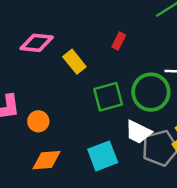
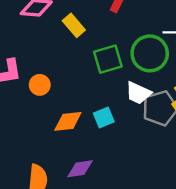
cyan square: (103, 156) -> (104, 117), size x0.7
orange diamond: (46, 160) -> (68, 121), moved

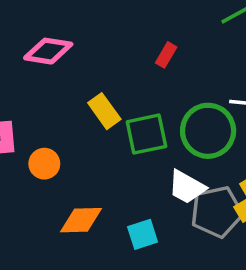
yellow rectangle: (74, 25) -> (104, 111), moved
cyan square: (104, 117) -> (143, 234), moved

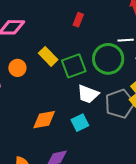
orange circle: (44, 164) -> (17, 68), moved
white trapezoid: (187, 187) -> (88, 94), moved

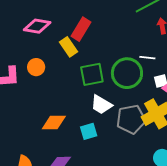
red rectangle: (78, 20) -> (81, 29), moved, size x1.6
yellow rectangle: (48, 56) -> (69, 47), moved

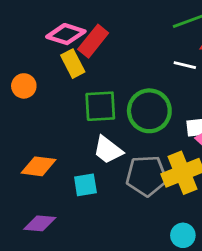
pink diamond: (37, 26) -> (66, 34), moved
white line: (147, 58) -> (185, 65), moved

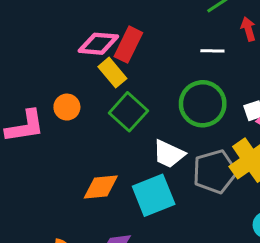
white line: (185, 65) -> (212, 51), moved
green square: (100, 106) -> (128, 112), moved, turned -32
cyan square: (85, 185) -> (154, 195), size x1.6

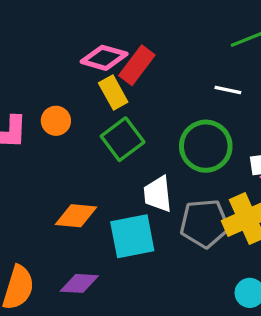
white trapezoid: (169, 154) -> (158, 194), turned 48

